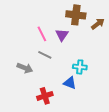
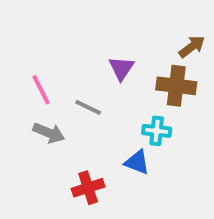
brown cross: (76, 15) -> (176, 86), moved
pink line: (42, 34) -> (41, 90), moved

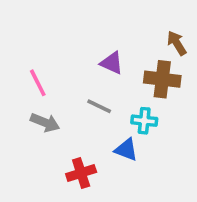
brown arrow: (192, 47) -> (177, 43), turned -85
purple triangle: (121, 68) -> (112, 63), turned -40
gray line: (88, 107) -> (99, 106), moved

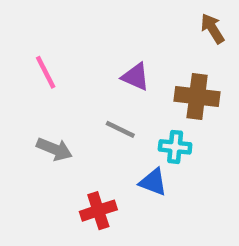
brown arrow: (177, 43) -> (212, 28), moved
pink line: (38, 83) -> (46, 72), moved

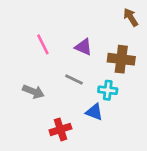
pink line: (46, 72) -> (43, 44), moved

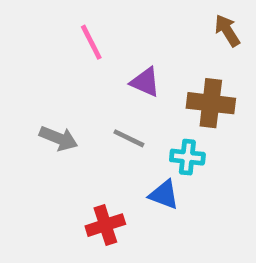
pink line: (43, 44) -> (91, 42), moved
gray arrow: (33, 92) -> (58, 138), moved

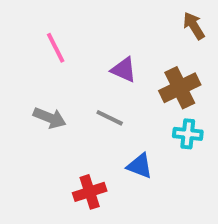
pink line: (91, 42) -> (56, 48), moved
brown cross: (211, 103) -> (180, 88), turned -33
cyan cross: (187, 157) -> (188, 134), moved

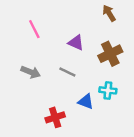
brown arrow: (194, 26) -> (109, 13), moved
cyan cross: (188, 134) -> (108, 90), moved

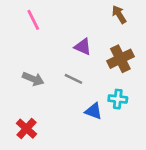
pink line: (34, 29) -> (33, 20), moved
red cross: (55, 117) -> (26, 129), moved, turned -30

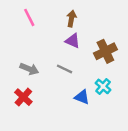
brown arrow: (119, 14) -> (71, 19), moved, turned 42
cyan cross: (118, 99) -> (103, 86), turned 35
red cross: (26, 129) -> (23, 97), moved

